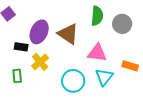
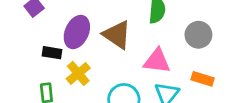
gray circle: (122, 24) -> (198, 35), moved

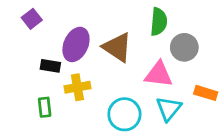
gray circle: (198, 35) -> (184, 47), moved
yellow cross: (78, 73) -> (77, 87), turned 30

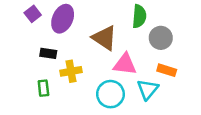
purple ellipse: (76, 44) -> (63, 19), moved
pink triangle: (159, 74) -> (125, 64), moved
orange rectangle: (206, 93) -> (167, 70), moved

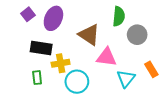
black rectangle: (48, 53) -> (41, 48), size x1.5
orange rectangle: (167, 70) -> (151, 69), moved, turned 42
cyan circle: (110, 94) -> (77, 82), moved

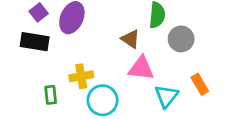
brown triangle: (89, 35) -> (130, 39), moved, size x0.7
black rectangle: (41, 48) -> (35, 42), moved

